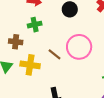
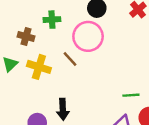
pink circle: (79, 47) -> (88, 36), moved

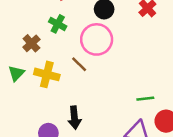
green cross: (52, 20) -> (58, 24), turned 35
brown cross: (26, 37) -> (31, 43), turned 35

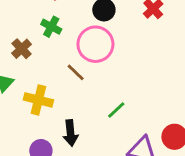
yellow cross: (47, 74) -> (38, 100), moved
green line: (145, 99) -> (116, 110), moved, turned -36

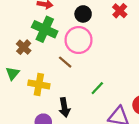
green cross: (51, 27) -> (45, 29), size x1.6

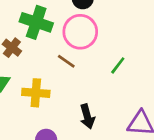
green line: (97, 88) -> (118, 65), moved
black arrow: (64, 107) -> (87, 116), moved

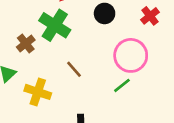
pink circle: (80, 32) -> (131, 55), moved

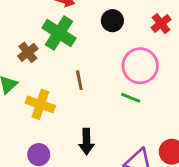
brown line: (74, 69) -> (79, 80), turned 30
green line: (122, 85) -> (131, 98), turned 60

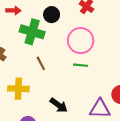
green cross: (59, 33) -> (32, 32), moved
black arrow: (86, 142) -> (59, 105), turned -36

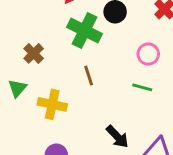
pink circle: (81, 41) -> (148, 54), size x0.6
black arrow: (59, 105) -> (117, 137), moved

